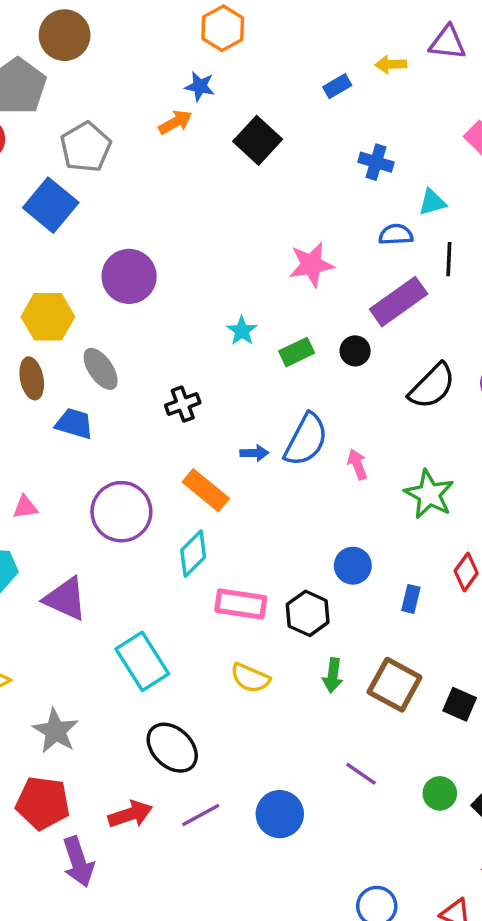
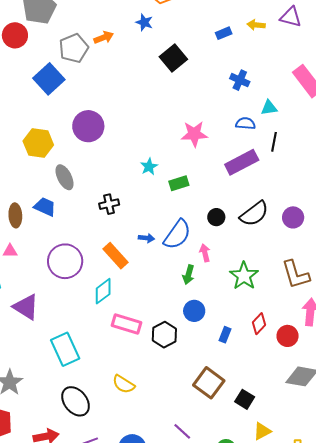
orange arrow: (175, 122) -> (104, 37), moved
black circle: (355, 351) -> (216, 217), moved
brown ellipse: (32, 378) -> (15, 215), moved
green arrow: (333, 675) -> (188, 275), moved
yellow semicircle: (250, 678) -> (124, 384), moved

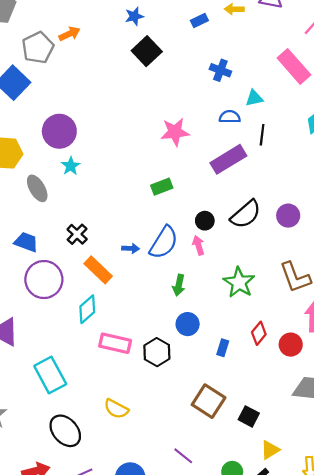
blue star: (144, 22) -> (134, 16), moved, turned -30
cyan star: (149, 167) -> (71, 166), moved
black cross: (109, 204) -> (77, 234), moved, turned -30
blue trapezoid: (45, 207) -> (26, 242), moved
pink arrow: (205, 253) -> (198, 245), moved

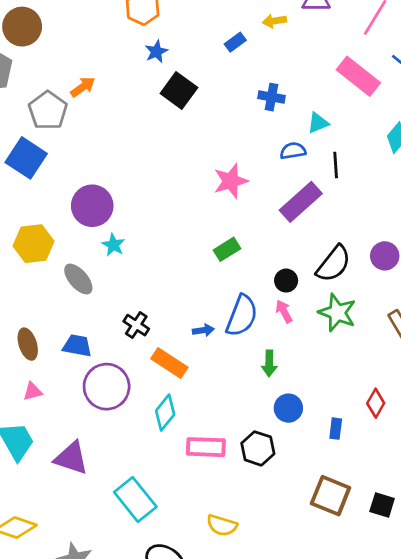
green star: (239, 282) -> (337, 313), moved

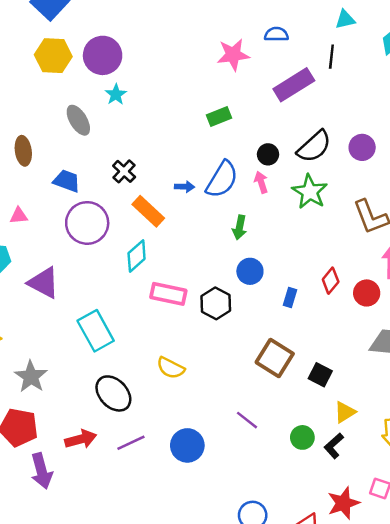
cyan triangle: (318, 123) -> (345, 19), moved
blue semicircle: (293, 151) -> (276, 34), moved
yellow hexagon: (34, 244) -> (53, 56), moved
brown ellipse: (28, 344) -> (23, 151), moved

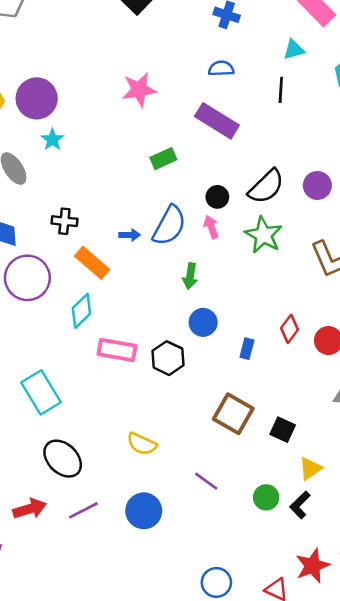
pink star: (233, 55) -> (139, 90), moved
purple rectangle: (294, 85) -> (217, 121), moved, turned 66
black cross: (124, 171) -> (64, 221), turned -35
yellow semicircle: (171, 368) -> (142, 444), moved

